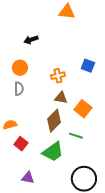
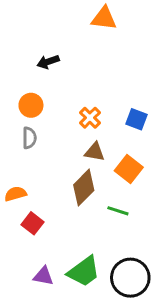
blue square: (88, 66) -> (137, 119), moved
orange cross: (58, 76) -> (90, 118), turned -32
green trapezoid: (53, 152) -> (84, 271), moved

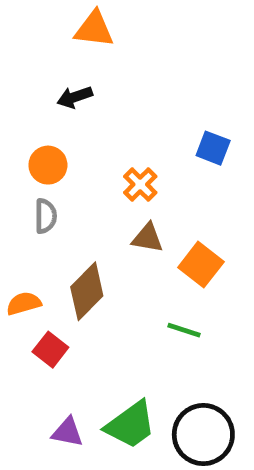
orange triangle: (104, 18) -> (94, 29), moved
blue square: (137, 119) -> (213, 148), moved
brown diamond: (84, 188) -> (87, 291), moved

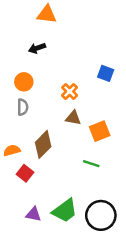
orange square: (201, 265) -> (100, 131), turned 30

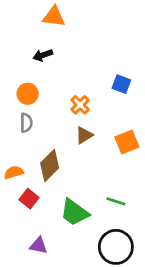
brown triangle: (73, 118) -> (84, 135), turned -42
orange square: (100, 131) -> (127, 142), moved
green line: (91, 164) -> (116, 201), moved
green trapezoid: (65, 211) -> (75, 212), moved, turned 72

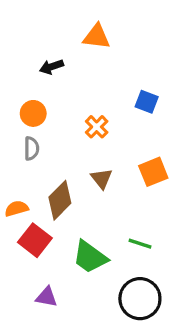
orange triangle: (54, 16) -> (97, 37), moved
brown triangle: (84, 135) -> (102, 179), moved, turned -36
red square: (29, 199) -> (35, 240), size x1.4

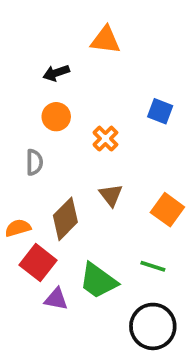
orange circle: (33, 113) -> (56, 117), moved
orange square: (153, 172) -> (167, 210), moved, turned -32
purple triangle: (47, 297) -> (56, 299), moved

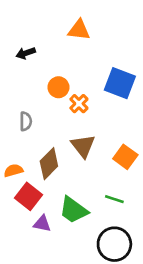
black arrow: (56, 73) -> (26, 53), moved
blue square: (160, 111) -> (120, 83), size x1.6
orange circle: (56, 117) -> (58, 87), moved
brown triangle: (111, 195) -> (83, 146), size x1.4

